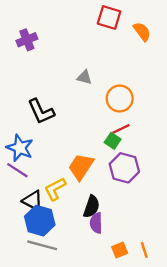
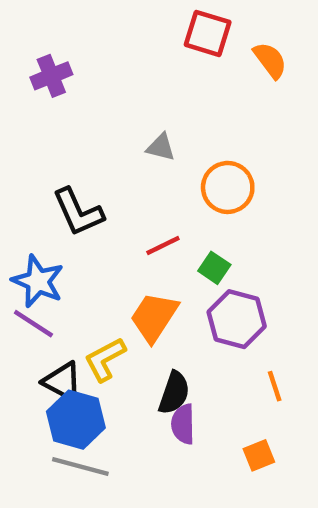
red line: (121, 129) -> (163, 246), moved
orange square: (120, 250) -> (259, 455), moved
orange line: (144, 250) -> (275, 386), moved

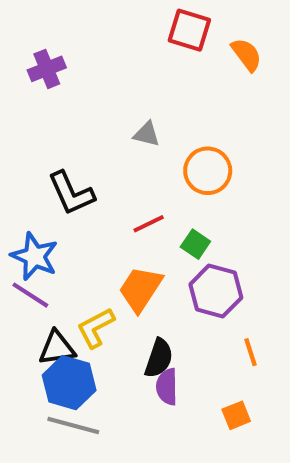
black triangle: (63, 382) -> (57, 348), turned -36

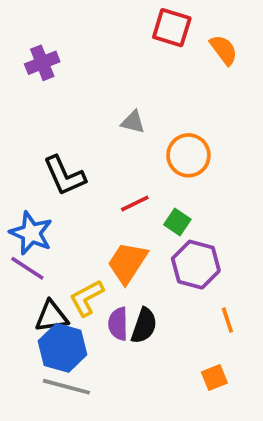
purple semicircle: (167, 387) -> (118, 324), moved

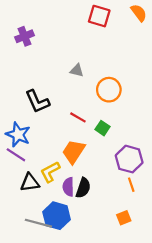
orange semicircle: (224, 50) -> (139, 13), moved
red line: (135, 203) -> (78, 117), turned 56
purple hexagon: (196, 265) -> (129, 159), moved
blue hexagon: (63, 348) -> (57, 216), moved

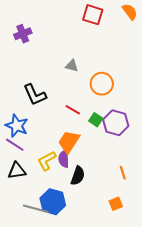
purple hexagon: (129, 159) -> (116, 123), moved
black triangle: (30, 183) -> (17, 171), moved
purple semicircle: (68, 187) -> (64, 159), moved

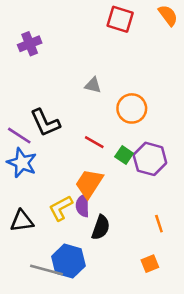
purple line: (15, 145) -> (19, 136), moved

